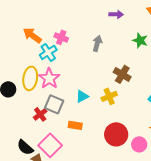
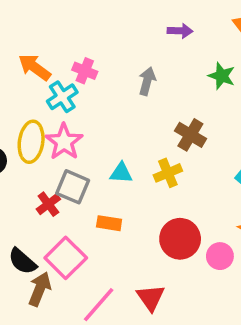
cyan triangle: (82, 96) -> (121, 173), turned 32

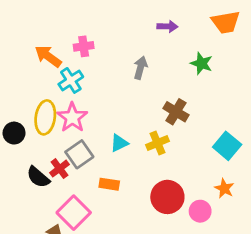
pink cross: (85, 71) -> (84, 46), moved, turned -30
cyan triangle: (121, 173) -> (119, 143), turned -30
gray square: (73, 187) -> (79, 154), turned 32
black semicircle: (22, 261) -> (38, 177), moved

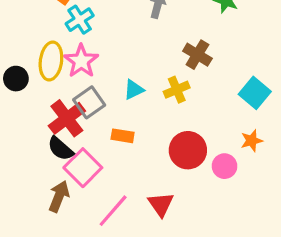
red cross: (59, 169) -> (67, 118), size x1.6
black semicircle: (38, 177) -> (61, 149), moved
orange star: (224, 188) -> (252, 141), turned 30

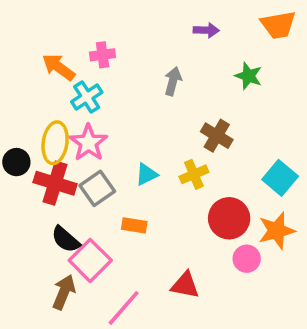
red cross: (67, 118) -> (55, 183), moved, turned -36
orange star: (252, 141) -> (277, 231), size x1.5
red circle: (188, 150) -> (229, 218), moved
red triangle: (161, 204) -> (185, 285), moved, turned -44

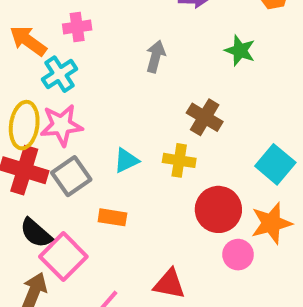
pink star: (88, 143) -> (61, 125), turned 30
yellow cross: (194, 174) -> (179, 160), turned 32

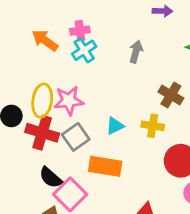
cyan cross: (59, 74) -> (84, 50), moved
orange rectangle: (112, 217) -> (105, 166), size x1.6

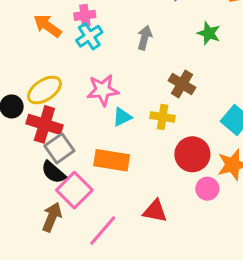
yellow ellipse: (42, 101) -> (44, 90), turned 48
pink star: (69, 101) -> (103, 90), moved
gray square: (76, 137) -> (59, 148), moved

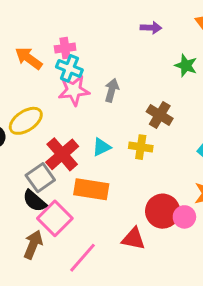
cyan cross: (89, 36) -> (69, 68), turned -35
gray arrow: (145, 38) -> (112, 90), moved
pink star: (103, 90) -> (74, 90), moved
red cross: (44, 124) -> (62, 154), moved, turned 32
red circle: (192, 154) -> (163, 211), moved

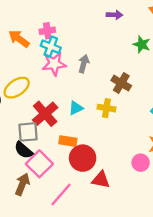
gray square: (40, 178) -> (28, 132), turned 30
orange rectangle: (91, 189) -> (68, 141), size x0.7
red circle: (163, 211) -> (83, 158), moved

